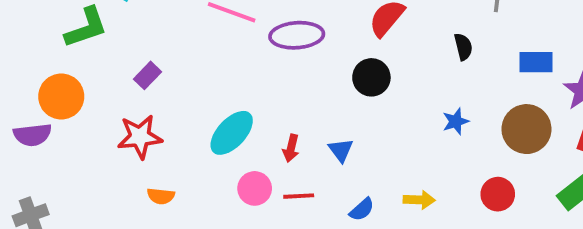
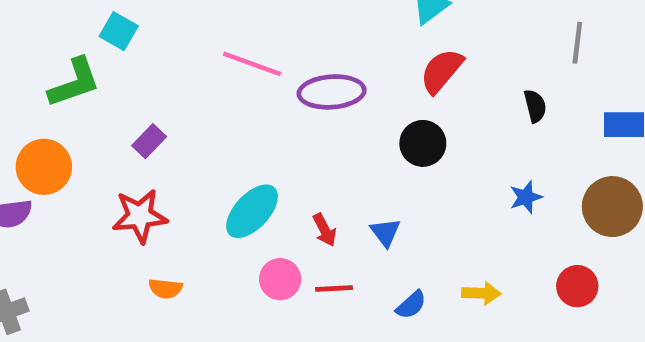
red arrow: (291, 148) -> (325, 230), turned -40

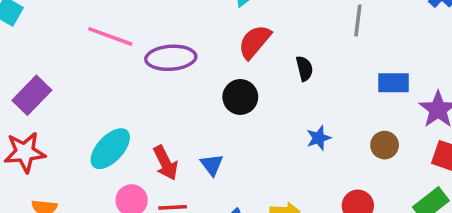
black semicircle: (535, 106) -> (304, 68), moved
purple rectangle: (149, 141) -> (32, 95), size x1.5
brown circle: (612, 207) -> (385, 145), size x0.6
red arrow: (325, 230) -> (165, 163), size x1.4

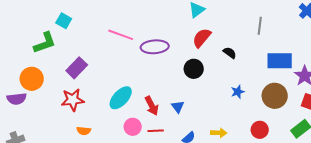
black semicircle: (304, 68) -> (230, 53), turned -40
blue rectangle: (393, 83) -> (280, 61), size x1.4
brown circle: (385, 145) -> (275, 96), size x1.6

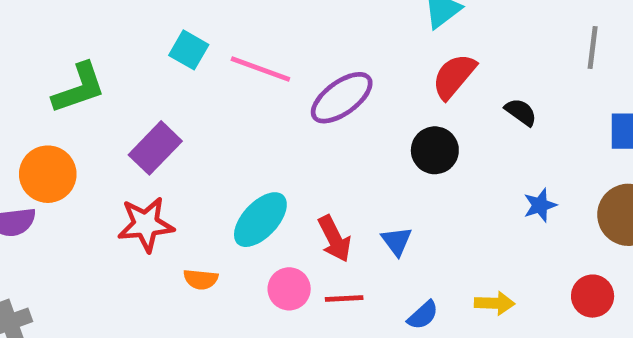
cyan square: (64, 21) -> (189, 50), moved
purple ellipse: (155, 47) -> (342, 98), turned -32
orange semicircle: (84, 131) -> (201, 279), moved

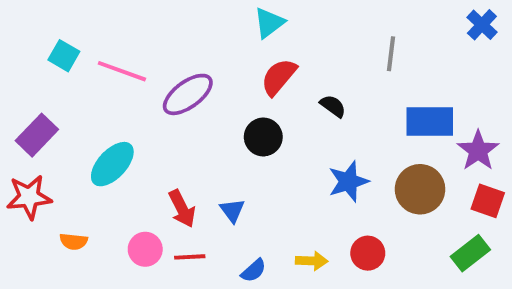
blue star: (540, 205) -> (348, 182), size x1.5
cyan ellipse: (260, 220) -> (112, 164), moved
red circle: (593, 296) -> (368, 253), moved

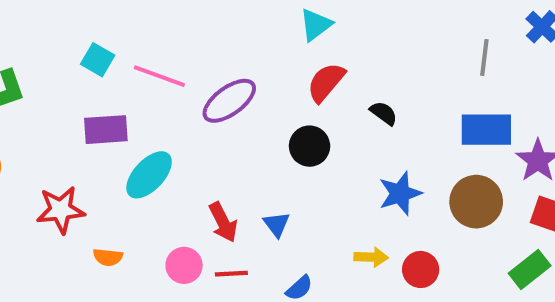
gray line: (391, 54) -> (484, 58), moved
purple rectangle: (37, 135) -> (106, 130), moved, turned 42
yellow arrow: (312, 261) -> (371, 257), moved

